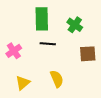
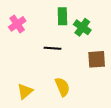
green rectangle: (42, 19) -> (62, 16), moved, size x0.7
pink cross: (14, 51) -> (17, 24), moved

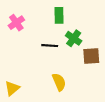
green cross: (82, 27) -> (74, 38), moved
yellow triangle: (25, 91) -> (12, 88), moved

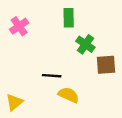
black line: (50, 46) -> (52, 76), moved
yellow semicircle: (59, 82) -> (69, 95), turned -42

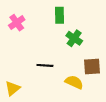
brown square: (106, 65) -> (92, 66), moved
yellow semicircle: (69, 95) -> (74, 82), moved

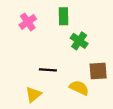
pink cross: (17, 23) -> (28, 22), moved
yellow triangle: (13, 88) -> (33, 94), moved

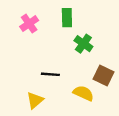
brown square: (98, 71) -> (104, 75), turned 30

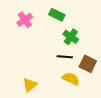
green rectangle: (67, 18) -> (57, 15), turned -63
black line: (50, 74) -> (65, 57), moved

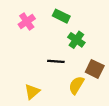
black line: (65, 57) -> (56, 61), moved
yellow semicircle: (71, 79) -> (76, 85), turned -84

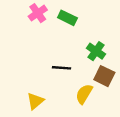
pink cross: (27, 21) -> (38, 13), moved
green cross: (76, 40) -> (96, 51), moved

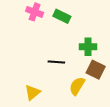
pink cross: (38, 13) -> (35, 12), turned -35
green cross: (96, 51) -> (88, 47), turned -35

